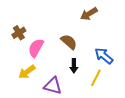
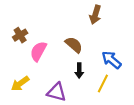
brown arrow: (89, 14) -> (95, 15), turned -42
yellow arrow: (27, 72) -> (20, 84), moved

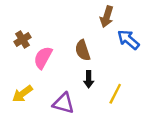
brown semicircle: (74, 45) -> (83, 50), turned -150
blue arrow: (111, 60) -> (128, 40), moved

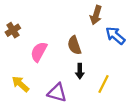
brown cross: (22, 40) -> (13, 30), moved
yellow arrow: (22, 94) -> (20, 84), turned 78

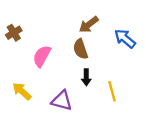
brown arrow: (96, 15) -> (89, 25), moved, turned 36
yellow line: (103, 84) -> (112, 91), turned -42

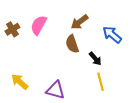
pink semicircle: (42, 56) -> (39, 25), moved
black arrow: (86, 77) -> (95, 59), moved, turned -40

